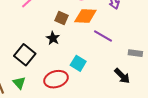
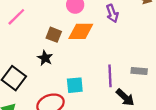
purple line: (103, 36) -> (110, 76), moved, turned 60
cyan square: (78, 63) -> (75, 85), turned -35

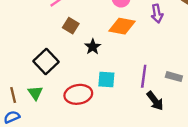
brown square: (54, 35) -> (71, 26), moved
black star: (45, 58) -> (93, 47), moved

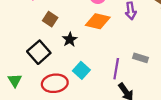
black square: (46, 61) -> (39, 52), moved
gray rectangle: (174, 77) -> (141, 58), moved
cyan square: (106, 79) -> (81, 70), turned 35

